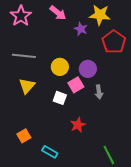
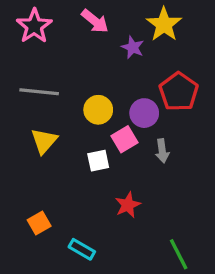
yellow star: (100, 15) -> (164, 24), turned 30
red pentagon: (114, 42) -> (179, 92), moved
white square: (60, 98) -> (98, 161), turned -32

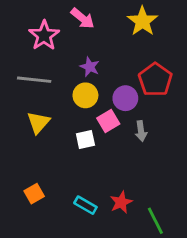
pink star: (34, 26) -> (44, 35), moved
purple star: (133, 47) -> (90, 67), moved
red star: (128, 205) -> (121, 202), moved
cyan rectangle: (82, 249) -> (85, 205), moved

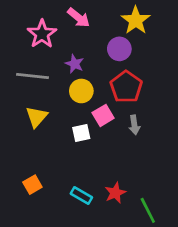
purple star: (90, 67) -> (75, 64), moved
red pentagon: (155, 80) -> (126, 87), moved
purple circle: (125, 98) -> (119, 49), moved

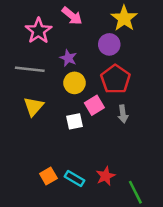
orange square: (32, 185) -> (48, 176), moved

